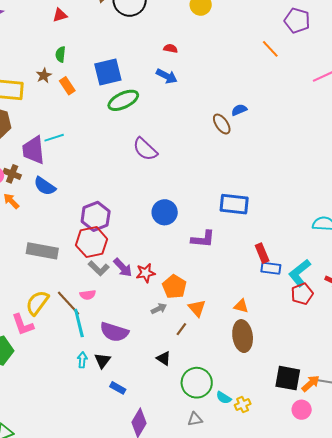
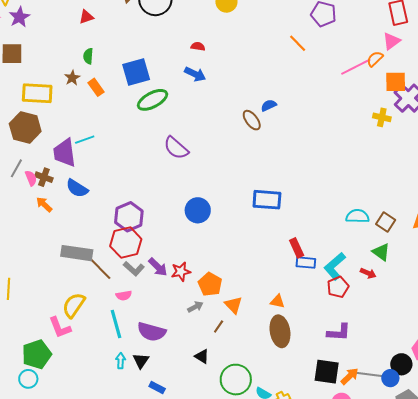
purple L-shape: (203, 239) -> (339, 332), moved
brown line: (69, 303) -> (99, 268), moved

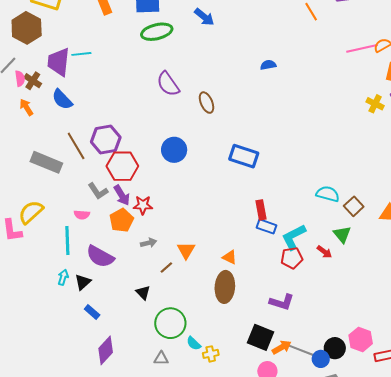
brown ellipse: (252, 120) -> (207, 103), moved
red hexagon: (126, 243) -> (122, 166), moved
brown line: (99, 268) -> (76, 146), moved
orange pentagon: (210, 284) -> (121, 220), moved

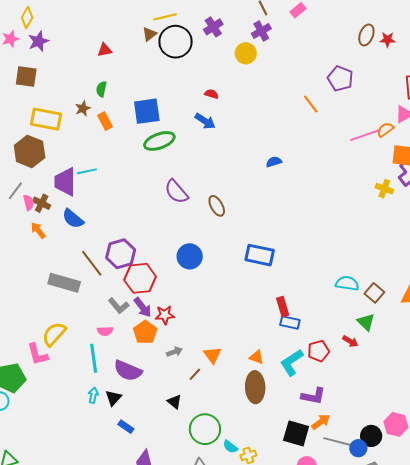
cyan L-shape: (294, 237) -> (292, 362), moved
orange arrow: (282, 347) -> (321, 422), moved

